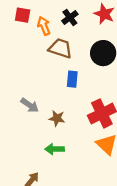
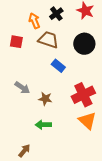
red square: (23, 15) -> (16, 42), moved
blue rectangle: (72, 79) -> (58, 66), turned -56

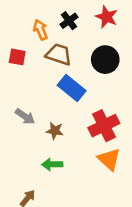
blue rectangle: (58, 66) -> (72, 88), size x1.5

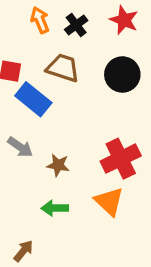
orange arrow: (41, 30) -> (40, 20), moved
blue rectangle: (72, 88) -> (33, 99), moved
orange triangle: (109, 159) -> (109, 201), moved

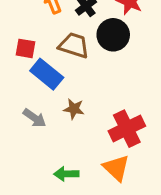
black circle: (122, 74) -> (113, 35), moved
brown star: (58, 165) -> (74, 109), moved

